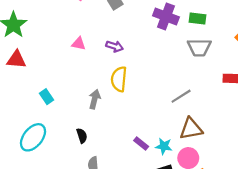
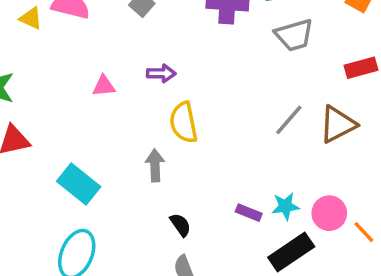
cyan rectangle: (47, 97) -> (79, 184), size x1.6
brown triangle: (191, 129) -> (338, 124), moved
black semicircle: (82, 136) -> (180, 225), moved

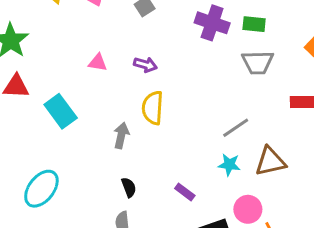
brown triangle: (338, 124) -> (270, 161), moved
cyan rectangle: (79, 184) -> (61, 111), moved
cyan star: (285, 206) -> (229, 165), moved

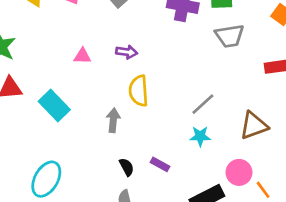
gray line: (236, 128) -> (203, 104), moved
cyan star: (229, 165) -> (200, 136), moved
purple rectangle: (185, 192) -> (160, 164), moved

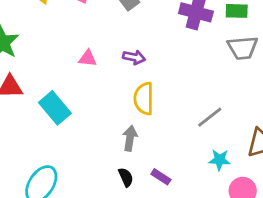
gray arrow: (113, 120) -> (130, 138), moved
cyan star: (200, 136) -> (220, 160), moved

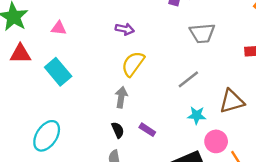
gray trapezoid: (243, 48) -> (202, 33), moved
pink triangle: (88, 58) -> (59, 28), moved
yellow semicircle: (144, 99) -> (133, 64), turned 36

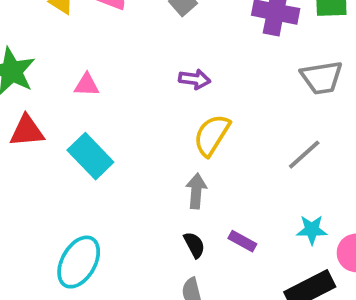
cyan star: (197, 115) -> (312, 230), moved

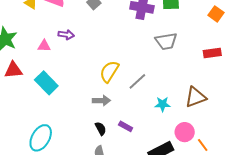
purple arrow: (195, 79) -> (66, 35), moved
gray line: (304, 155) -> (137, 81), moved
gray arrow: (196, 191) -> (101, 101), turned 84
cyan star: (312, 230) -> (162, 104), moved

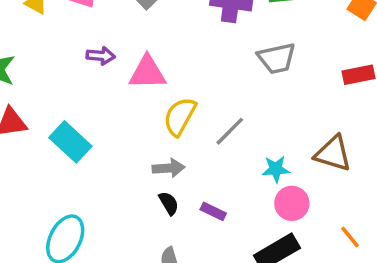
pink triangle: (44, 46) -> (147, 73), moved, size x1.6
brown triangle: (195, 97) -> (333, 154), turned 40
black semicircle: (101, 129) -> (169, 203), moved
pink circle: (185, 132) -> (292, 203), moved

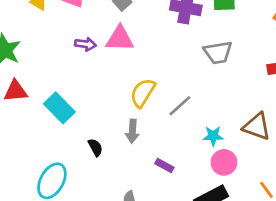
pink triangle: (147, 73) -> (120, 39), moved
gray arrow: (169, 168) -> (132, 131), turned 95
black semicircle: (169, 203) -> (95, 147), moved

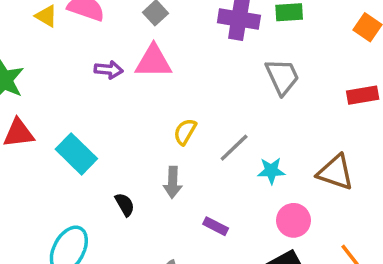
gray trapezoid: (218, 53) -> (282, 77), turned -104
yellow semicircle: (143, 93) -> (185, 132), size x0.7
cyan star: (213, 136) -> (271, 171), moved

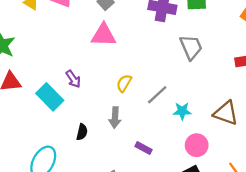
purple arrow: (109, 70) -> (73, 79), moved, turned 48
black semicircle: (125, 205) -> (82, 132), turned 42

